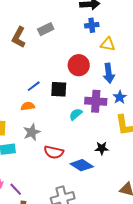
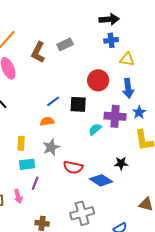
purple line: (16, 189) -> (35, 183), moved, turned 64

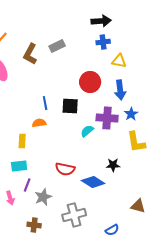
blue line: (53, 101) -> (45, 103), turned -64
yellow rectangle: (21, 143) -> (22, 141), moved
gray star: (51, 147) -> (43, 197), moved

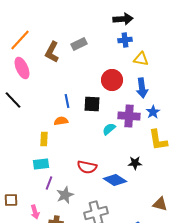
pink arrow: (10, 198) -> (35, 212), moved

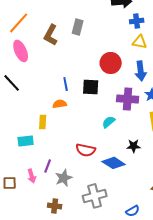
blue cross: (125, 40) -> (137, 21), moved
gray rectangle: (79, 44) -> (78, 27), turned -49
cyan semicircle: (109, 129) -> (109, 122), moved
cyan rectangle: (41, 164) -> (26, 141), moved
pink arrow: (35, 212) -> (32, 176), moved

